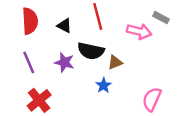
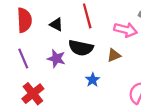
brown triangle: (115, 62) -> (114, 55), moved

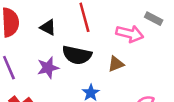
purple star: (56, 59) -> (48, 68), turned -30

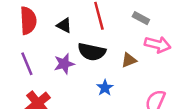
gray rectangle: (154, 19) -> (141, 18), moved
pink arrow: (130, 34) -> (158, 45), moved

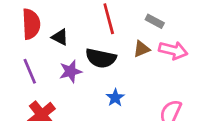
black triangle: (64, 25) -> (60, 37), moved
brown triangle: (129, 60) -> (142, 49), moved

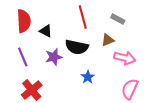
pink arrow: (173, 50) -> (125, 58), moved

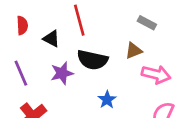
red line: (83, 17) -> (79, 20), moved
red semicircle: (24, 21) -> (22, 25), size x0.6

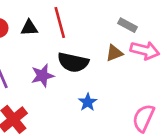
black triangle: (51, 39) -> (29, 28), moved, turned -30
pink arrow: (156, 74) -> (145, 50), moved

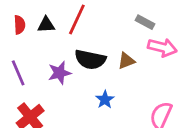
red line: (60, 22) -> (77, 19), turned 40
brown triangle: (114, 53) -> (126, 61), moved

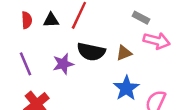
blue star: (105, 100) -> (126, 88), moved, size x1.5

